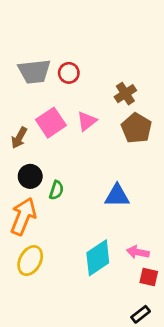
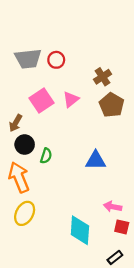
brown arrow: (19, 138) -> (16, 123), moved
orange arrow: (23, 216) -> (19, 177), turned -44
cyan diamond: (98, 258) -> (80, 230), moved, turned -52

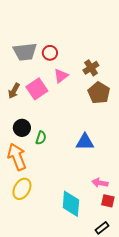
pink triangle: (71, 99) -> (61, 76), moved
brown arrow: (16, 123) -> (14, 91), moved

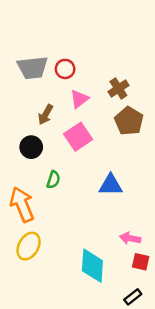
pink square: (37, 89) -> (78, 137), moved
brown arrow: (14, 91) -> (46, 115), moved
black circle: (22, 128) -> (31, 147), moved

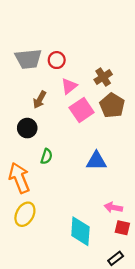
pink square: (78, 137) -> (82, 110), moved

